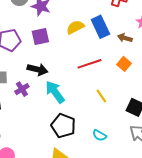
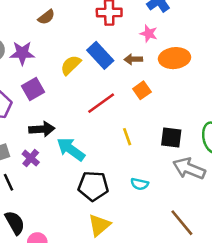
orange square: (124, 64) -> (142, 90), turned 32
yellow line: (101, 96) -> (127, 137), turned 32

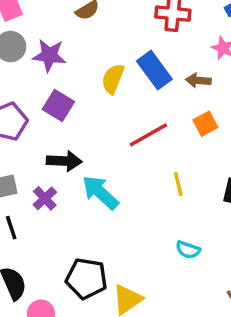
yellow semicircle: (71, 65) -> (113, 79), turned -30
purple square: (33, 89) -> (58, 105), turned -35
black pentagon: (93, 186) -> (86, 278), moved

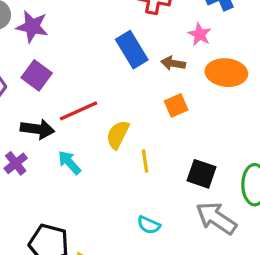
yellow semicircle: (113, 79) -> (118, 135), moved
red line: (148, 135) -> (79, 111), moved
cyan arrow: (100, 193) -> (69, 163), size x0.7

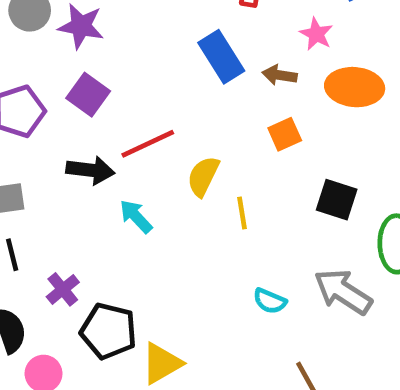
purple cross: (16, 163) -> (63, 289), moved
black square: (201, 174) -> (337, 200), moved
cyan semicircle: (149, 225) -> (270, 301), moved

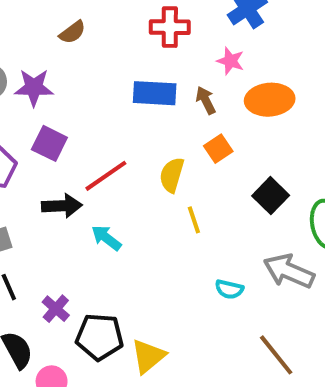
blue rectangle: (221, 57) -> (155, 93), turned -45
brown arrow: (280, 75) -> (206, 100), turned 64
yellow semicircle: (203, 176) -> (172, 175), moved
black square: (337, 200) -> (271, 196), turned 36

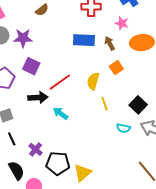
black square: (271, 196) -> (138, 105), moved
cyan semicircle: (229, 289) -> (123, 128), moved

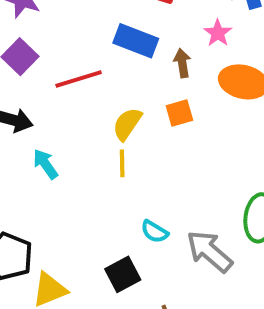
red line: (60, 82) -> (79, 79), moved
yellow line: (105, 104) -> (122, 163), moved
black square: (138, 105) -> (123, 274), moved

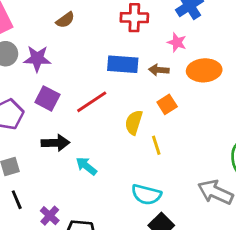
brown arrow: (182, 63) -> (159, 70), turned -60
yellow line: (122, 163) -> (156, 145), moved
cyan semicircle: (154, 232) -> (146, 195), moved, size x1.5

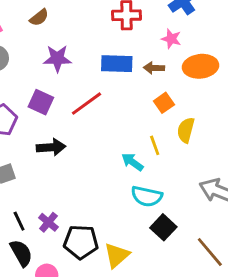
brown semicircle: (65, 20) -> (39, 18), moved
purple star: (37, 59) -> (57, 58), moved
yellow semicircle: (134, 122) -> (186, 130), moved
cyan arrow: (86, 166) -> (132, 162), moved
black line: (17, 200) -> (19, 221), moved

